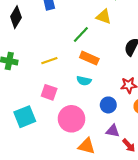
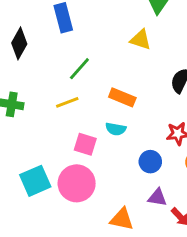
green line: (81, 35) -> (79, 69), moved
pink square: (49, 92) -> (85, 144), moved
pink circle: (71, 119) -> (77, 183), moved

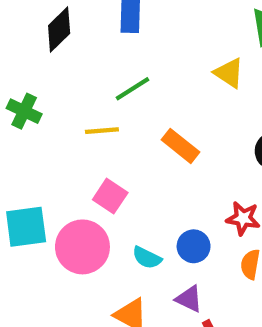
cyan semicircle: (116, 129) -> (147, 258), moved

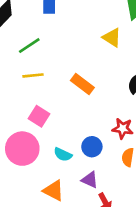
green line: (132, 89) -> (29, 46), moved

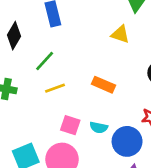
blue circle: (92, 147) -> (127, 141), size x1.5
cyan semicircle: (63, 154) -> (99, 127), moved

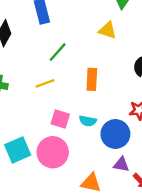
green line: (45, 61) -> (58, 52), moved
orange rectangle: (103, 85) -> (92, 79), turned 70

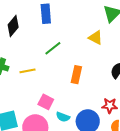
yellow line: (45, 83) -> (28, 71), moved
cyan semicircle: (88, 121) -> (63, 117), moved

